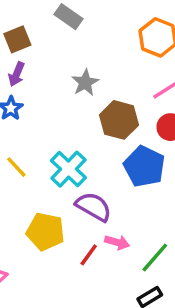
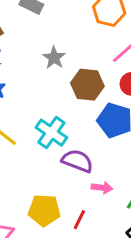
yellow pentagon: (45, 232) -> (44, 210), moved
red line: (89, 255) -> (79, 220), moved

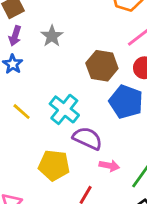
gray star: (54, 58) -> (52, 36), moved
yellow pentagon: (44, 210) -> (54, 165), moved

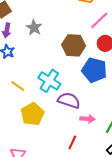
yellow pentagon: (54, 165) -> (32, 114), moved, turned -30

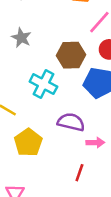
cyan cross: (49, 81) -> (43, 84), moved

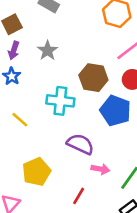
cyan cross: (43, 84) -> (60, 101), turned -32
yellow pentagon: (28, 143) -> (36, 172), moved

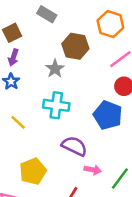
gray star: (48, 51) -> (55, 69), moved
brown hexagon: (93, 78) -> (75, 46), moved

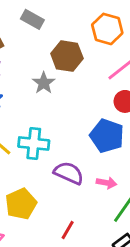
cyan cross: (56, 105) -> (34, 143), moved
pink arrow: (93, 170) -> (106, 183), moved

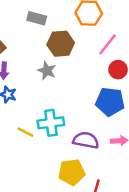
gray rectangle: (32, 19) -> (37, 18), moved
yellow pentagon: (21, 204) -> (72, 172), moved, turned 30

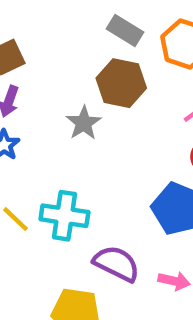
gray rectangle: (37, 18) -> (125, 31), moved

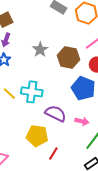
brown hexagon: (121, 83) -> (68, 58), moved

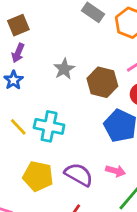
purple semicircle: (56, 113) -> (79, 175), moved
yellow pentagon: (37, 136) -> (38, 176), moved

